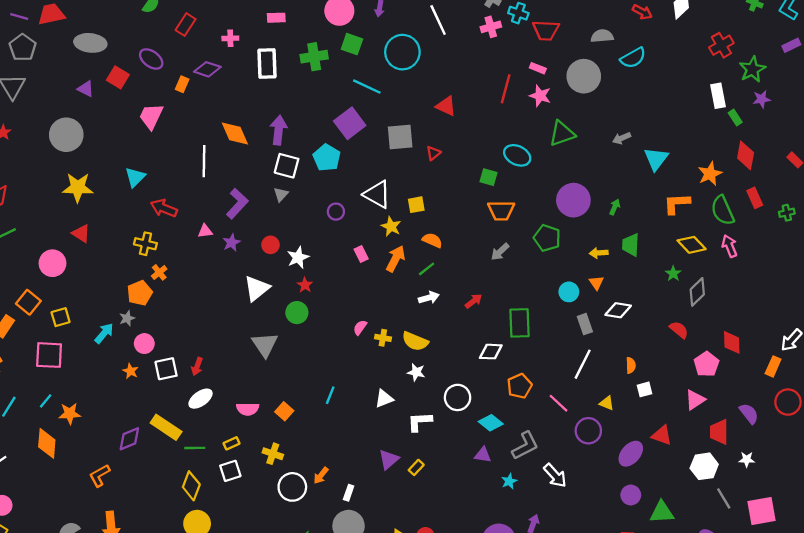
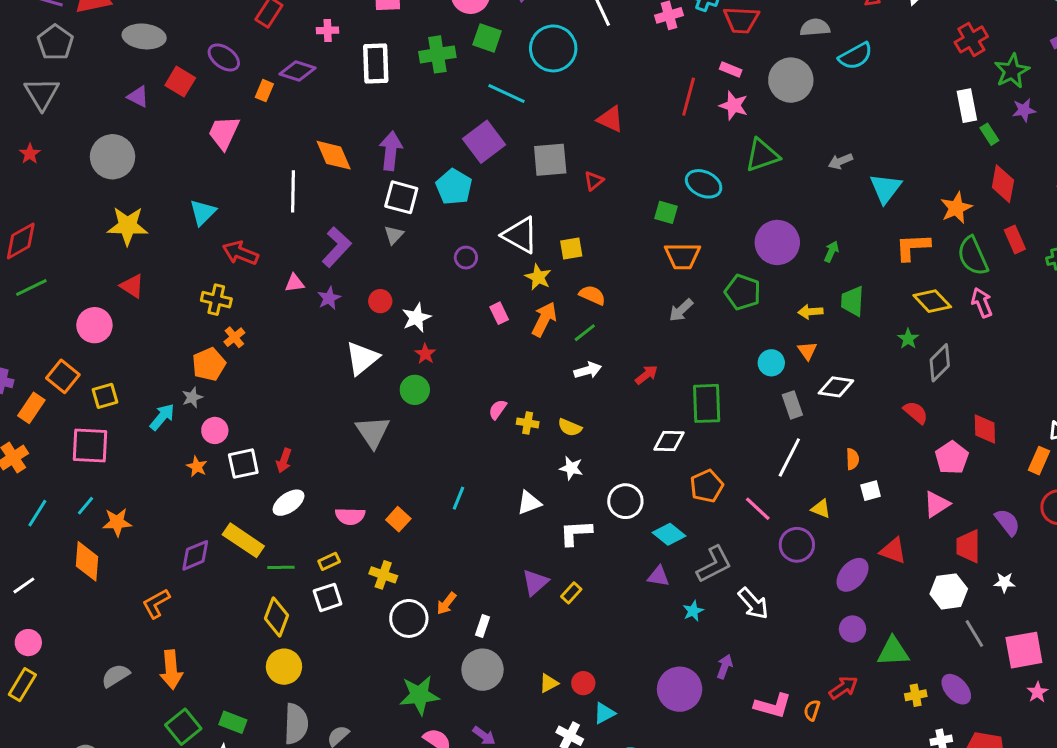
yellow semicircle: (415, 341) -> (570, 427), size x0.7

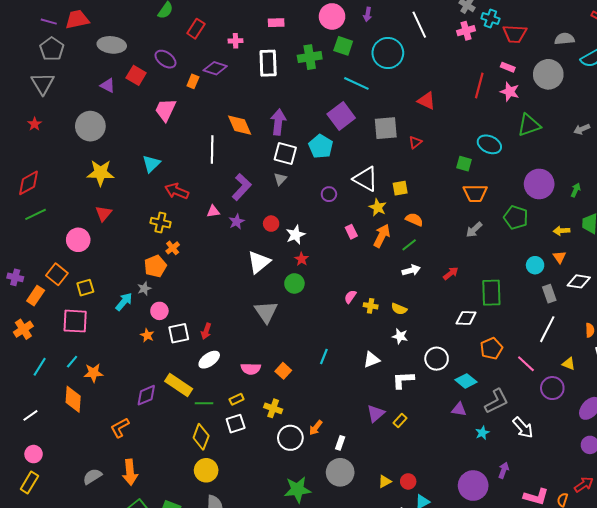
red triangle: (132, 286) -> (104, 213), turned 36

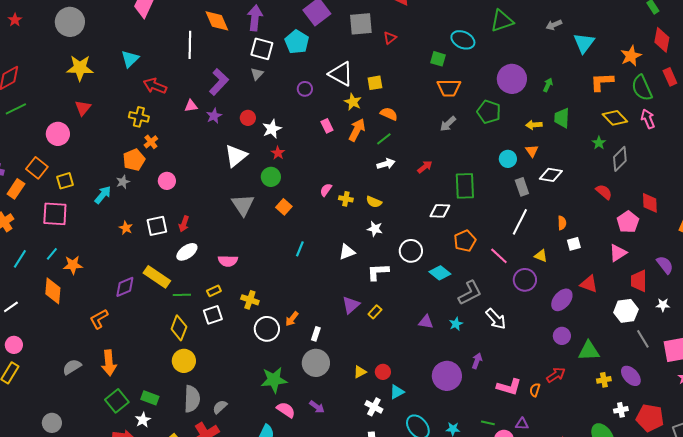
pink circle: (159, 311) -> (167, 181), moved
orange square: (283, 371) -> (284, 207), moved
purple triangle: (459, 409) -> (426, 322), moved

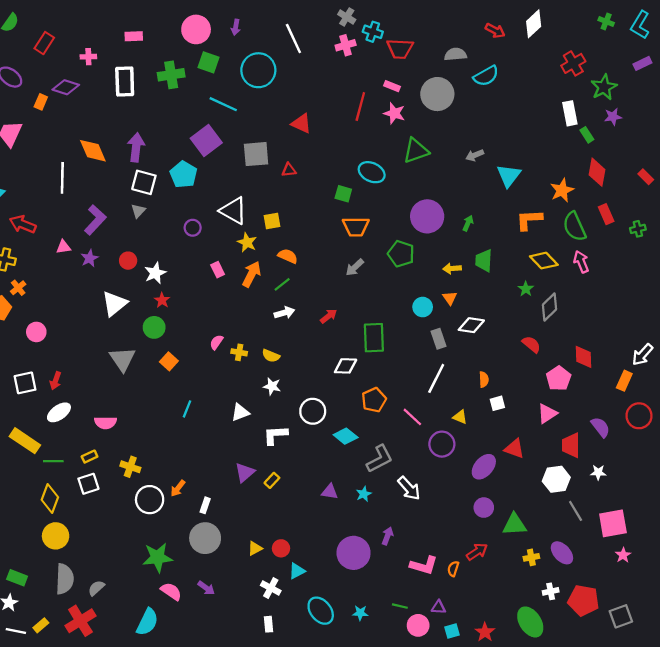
red triangle: (390, 38) -> (289, 170), turned 32

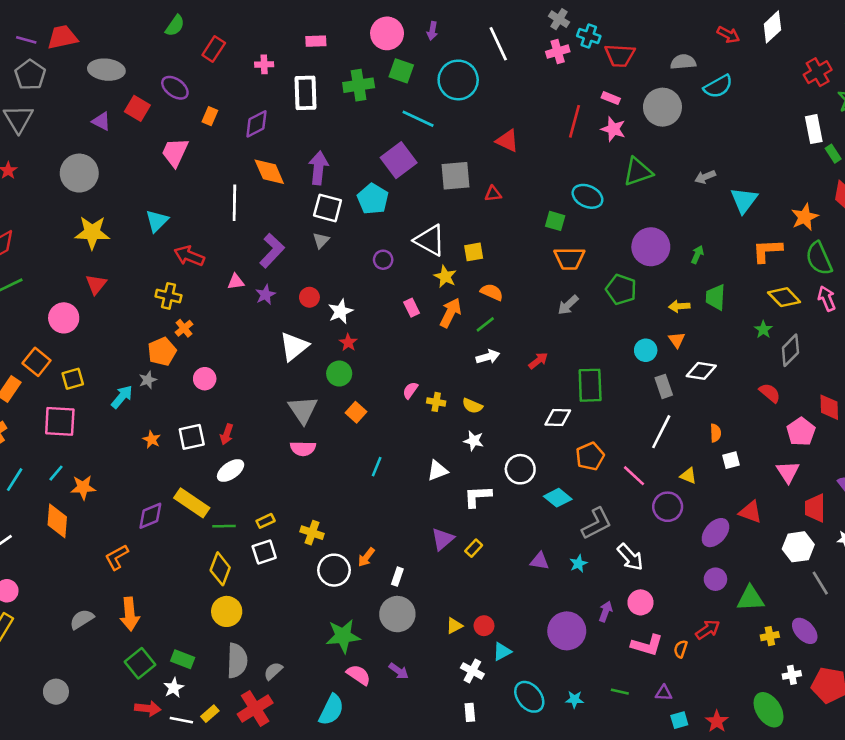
purple diamond: (66, 87) -> (256, 124), moved, turned -45
pink triangle: (547, 414) -> (788, 472), turned -30
pink semicircle: (105, 423) -> (303, 449), moved
pink circle: (418, 625) -> (640, 602), moved

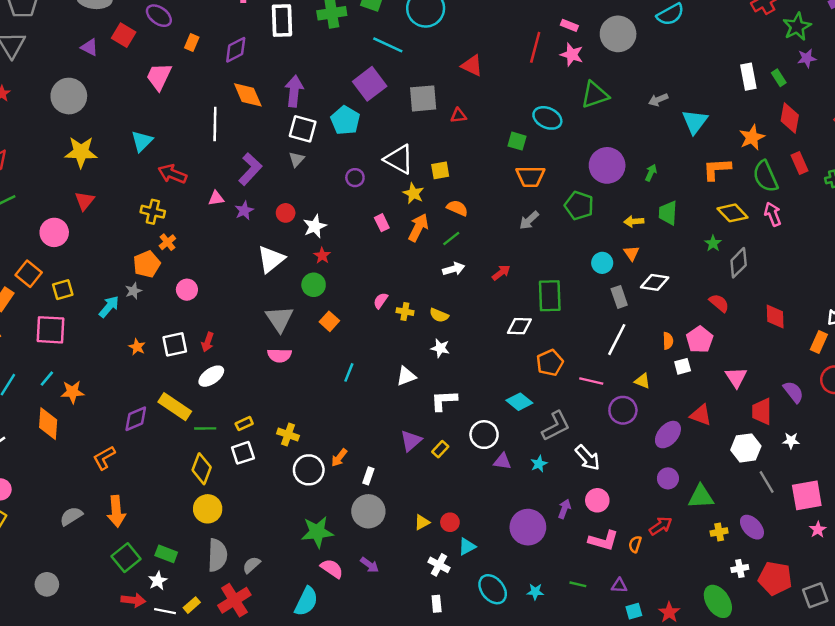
white rectangle: (814, 129) -> (748, 77), moved
pink pentagon: (801, 432) -> (700, 340), moved
white circle: (520, 469) -> (484, 435), moved
pink line: (634, 476) -> (591, 381), turned -30

